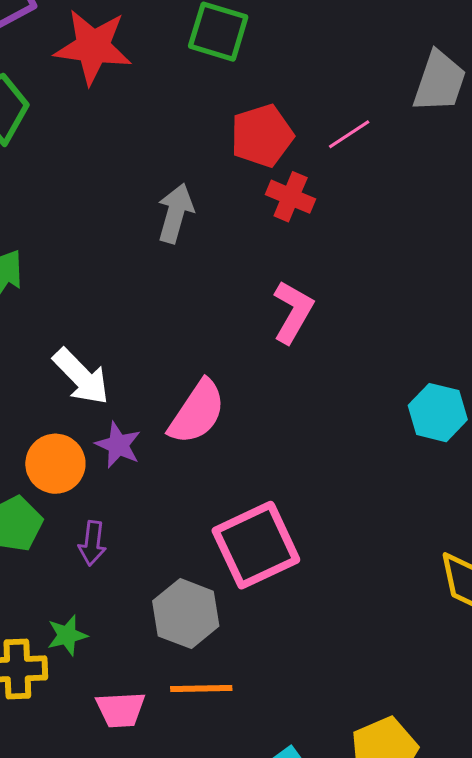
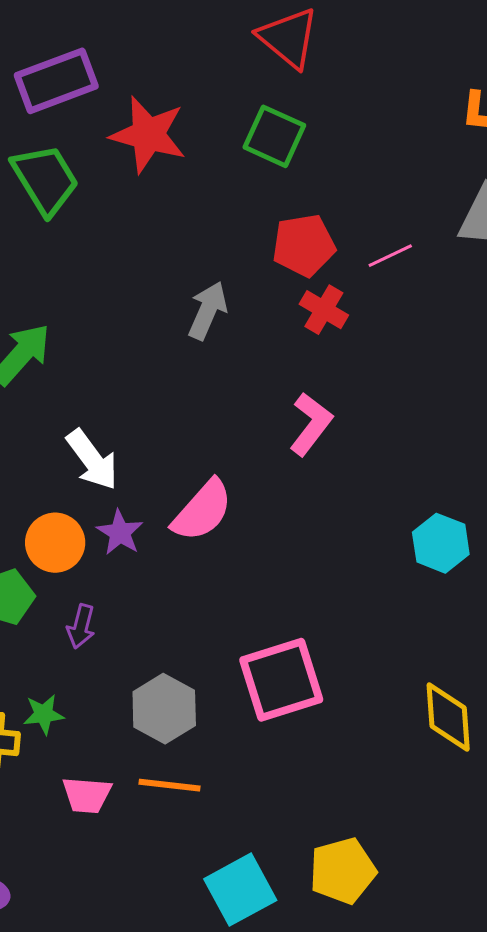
pink square: (256, 545) -> (281, 680), moved

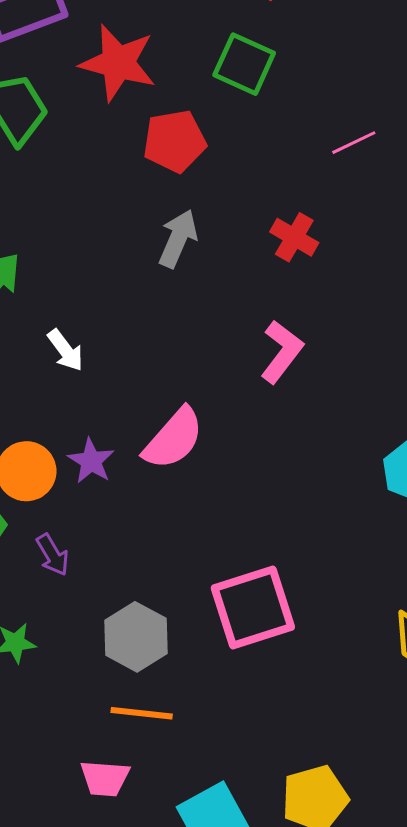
red pentagon: (304, 245) -> (175, 141), moved
pink line: (390, 256) -> (354, 143), moved
white arrow: (92, 460) -> (65, 350), moved, size x0.7
purple arrow: (81, 626) -> (53, 555), turned -45
pink trapezoid: (87, 795) -> (105, 778), moved

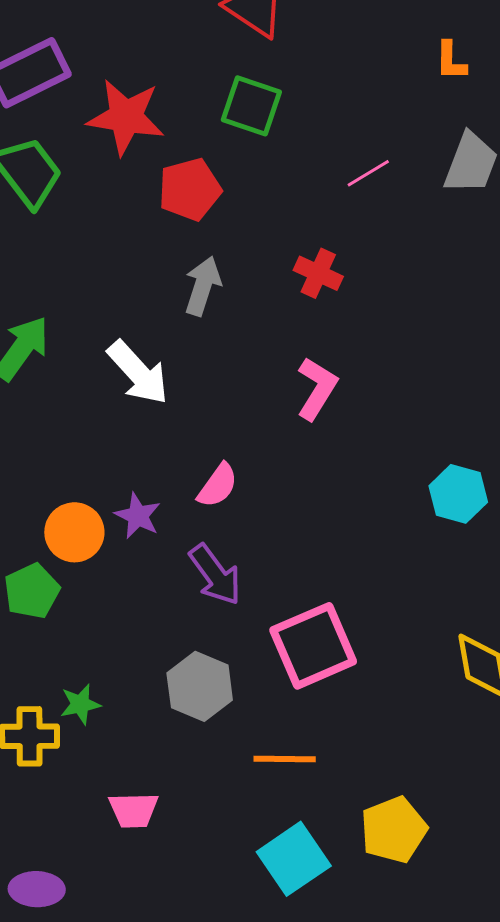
white arrow: (65, 350) -> (138, 373), moved, size x1.6
pink semicircle: (173, 439) -> (218, 486), size x0.7
purple arrow: (53, 555) -> (215, 575), moved, size x1.5
orange line: (142, 713) -> (285, 759), moved
pink trapezoid: (105, 778) -> (134, 810), moved

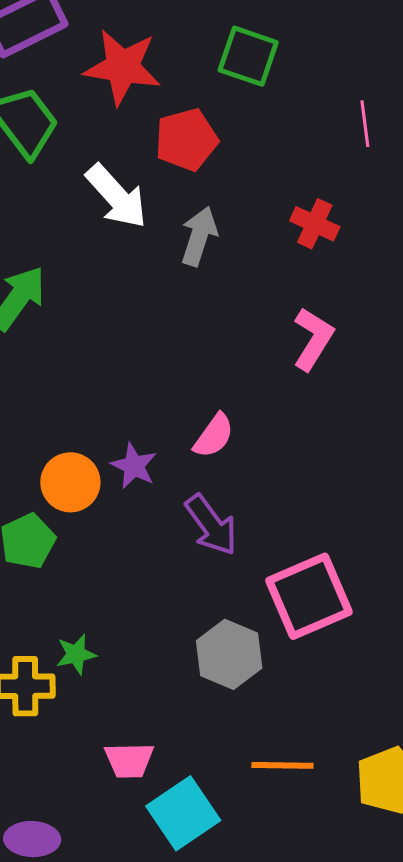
pink line: (368, 173) -> (365, 124), turned -66
white arrow: (138, 373) -> (116, 196), moved
gray hexagon: (200, 686) -> (229, 654), moved
orange line: (285, 759) -> (282, 765), moved
cyan square: (294, 859) -> (183, 813), moved

